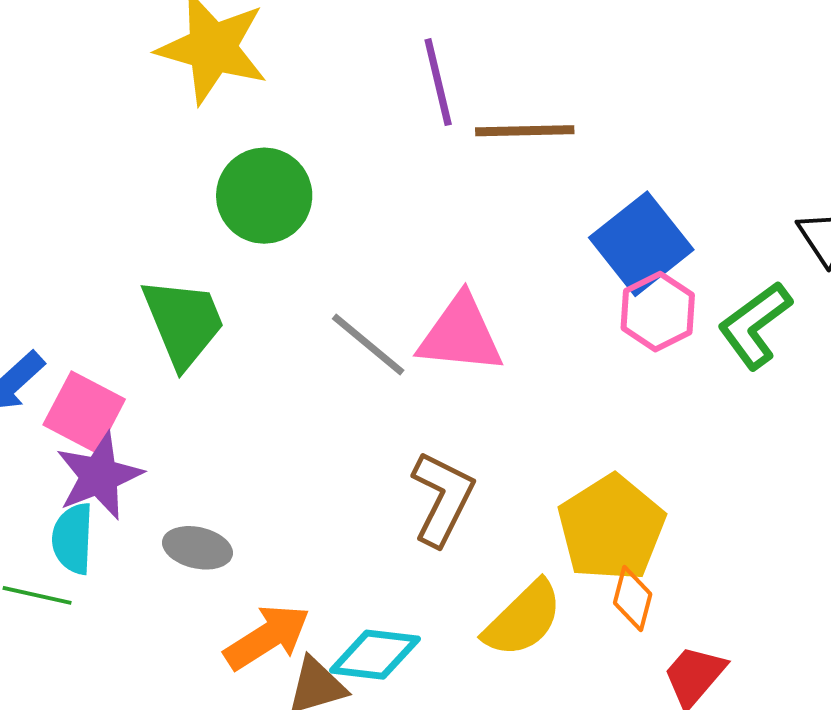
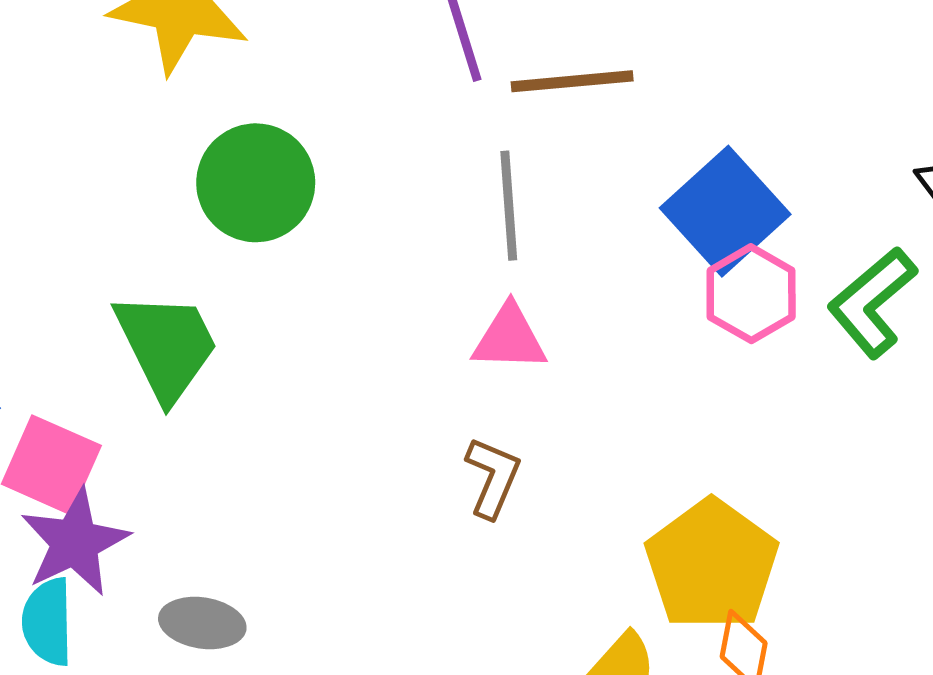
pink triangle: (461, 334) -> (510, 338), size x0.7
gray line: (368, 344) -> (509, 206), moved, turned 50
brown L-shape: (442, 498) -> (493, 477), moved, size x0.7

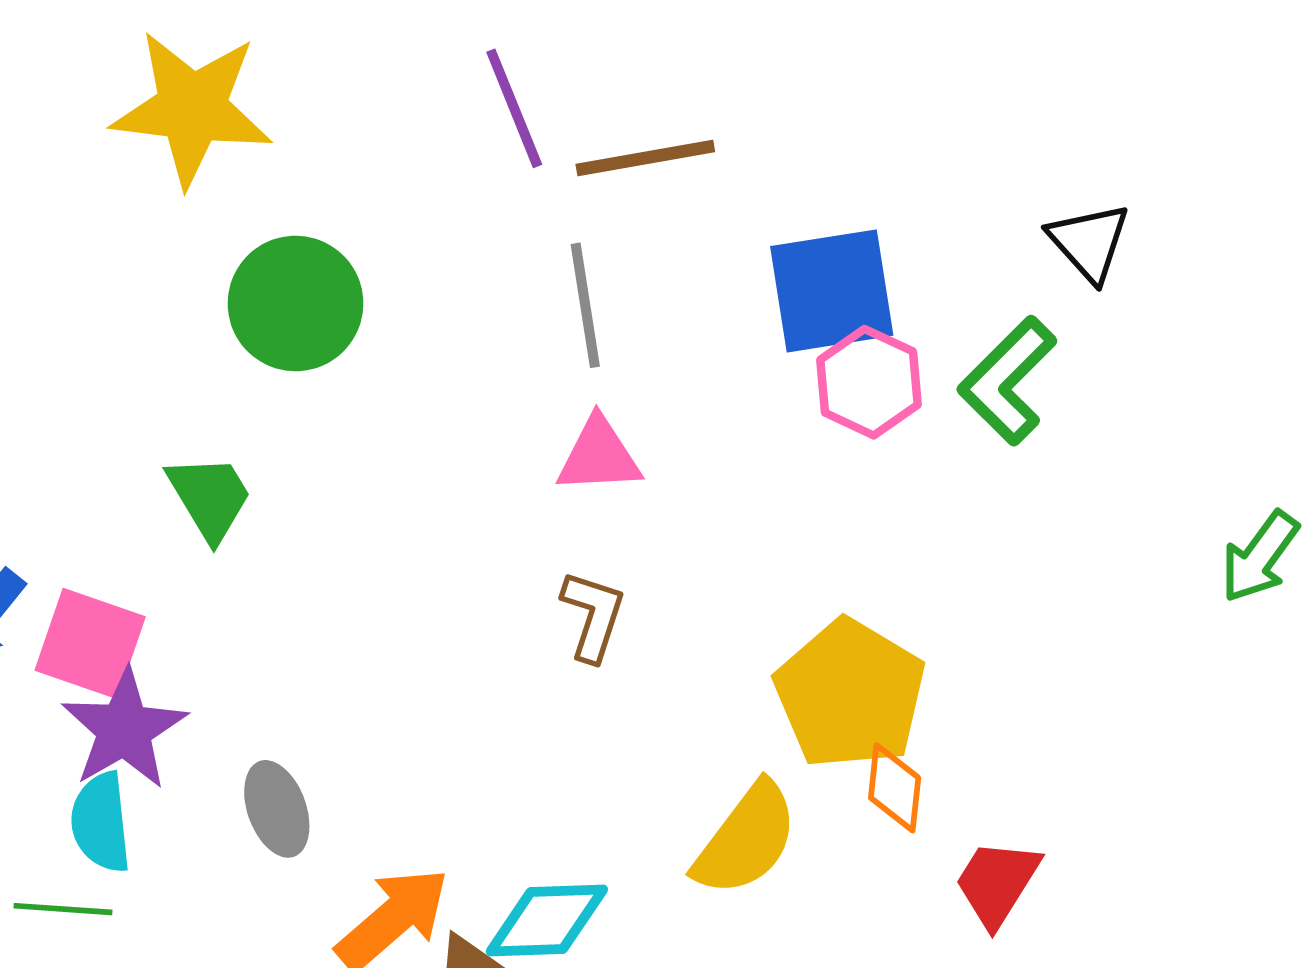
blue square: (725, 211) -> (832, 291), turned 38
green trapezoid: (166, 346) -> (210, 497), size x0.7
gray ellipse: (202, 623) -> (277, 809), turned 66

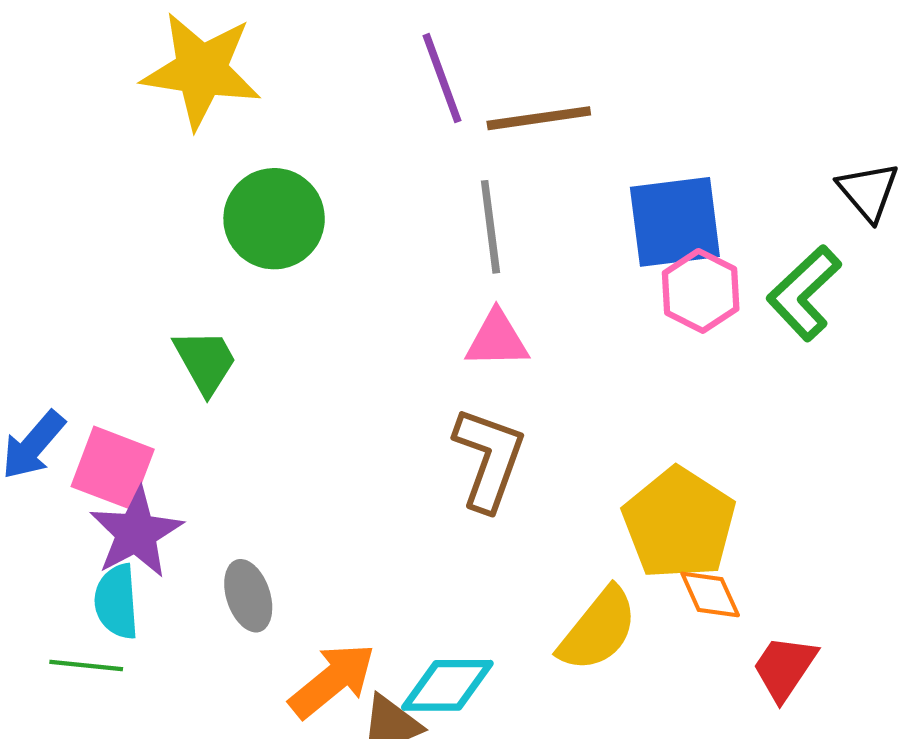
brown L-shape: (593, 616) -> (489, 459), size x1.5
orange diamond: (895, 788) -> (710, 594), turned -32

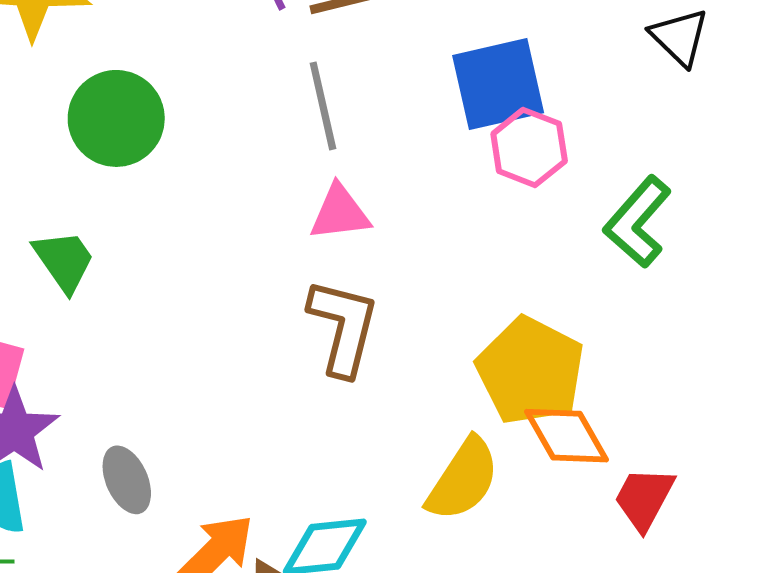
green L-shape: (804, 293) -> (638, 222), moved
orange diamond: (710, 594) -> (566, 436), size x1.4

